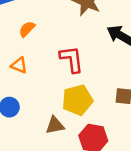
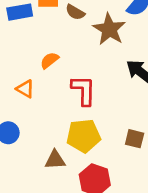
orange semicircle: (27, 29) -> (49, 60), moved

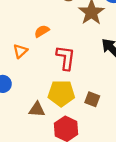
orange triangle: (25, 89) -> (20, 51), turned 40
brown square: (135, 139) -> (92, 99), moved

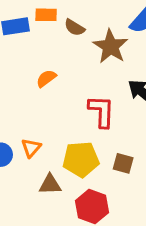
orange triangle: (20, 51) -> (31, 148), moved
red L-shape: (66, 58) -> (102, 111), moved

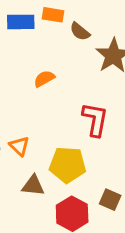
orange triangle: (31, 148) -> (19, 146), turned -35
brown square: (123, 163) -> (110, 200), moved

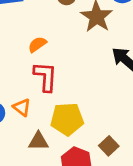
red L-shape: (95, 119) -> (45, 77), moved
brown square: (110, 200) -> (109, 146), turned 30

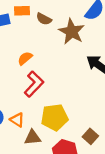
red L-shape: (45, 77) -> (34, 84), turned 45
orange triangle: (22, 107) -> (17, 120), moved

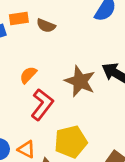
brown star: (72, 32) -> (80, 81), moved

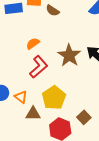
yellow pentagon: (71, 142) -> (54, 98), turned -30

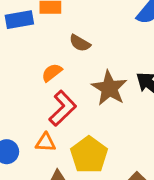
brown semicircle: (53, 11) -> (80, 43), moved
orange triangle: (21, 97) -> (45, 142), moved, turned -32

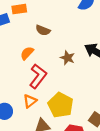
brown star: (109, 88) -> (67, 58), size x0.6
orange triangle: (45, 142) -> (30, 101), turned -32

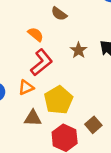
orange semicircle: (27, 53) -> (36, 34), turned 72

